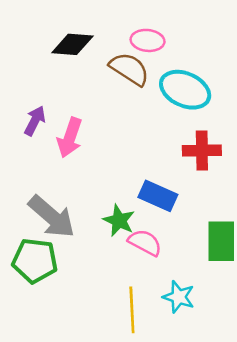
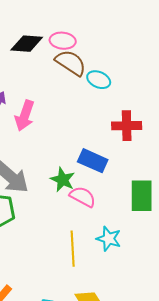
pink ellipse: (148, 40) -> (63, 41), moved
cyan ellipse: (185, 90) -> (99, 80), moved, size x0.6

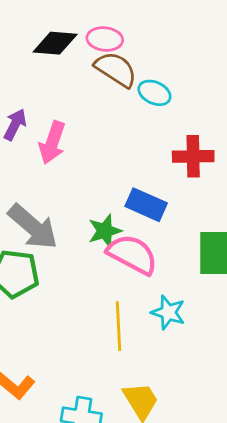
green star: (63, 180) -> (105, 231), turned 30
pink semicircle: (83, 197) -> (132, 254), size x1.4

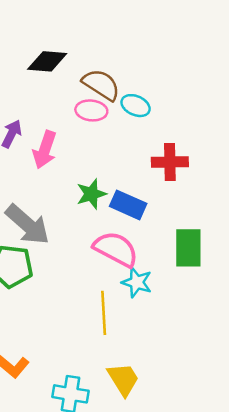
pink ellipse: (105, 39) -> (91, 110), moved
green star: (105, 231) -> (91, 194), moved
cyan star: (168, 312) -> (137, 282), moved

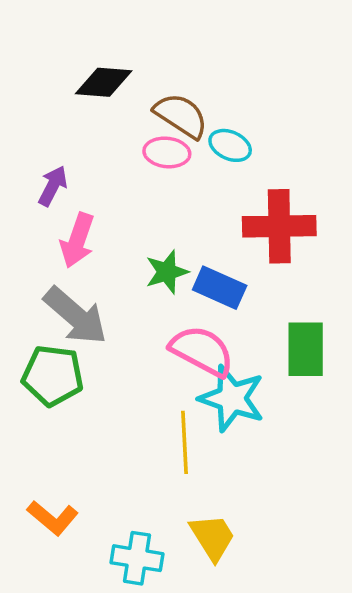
pink arrow: (45, 150) -> (77, 240), moved
red cross: (170, 162) -> (279, 226), size x1.4
cyan star: (137, 282) -> (232, 398), size x1.5

